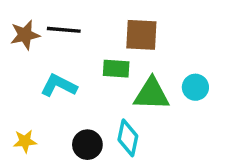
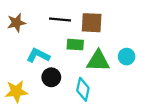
black line: (64, 30) -> (60, 19), moved
yellow star: (25, 141) -> (16, 91), size x1.5
black circle: (87, 145) -> (51, 77), moved

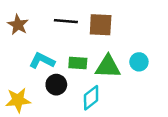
brown star: (16, 23) -> (18, 25), turned -30
green rectangle: (75, 45) -> (78, 63), moved
cyan diamond: (83, 89) -> (91, 98), turned 40

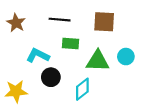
brown square: (101, 25) -> (104, 22), moved
green rectangle: (78, 63) -> (70, 43), moved

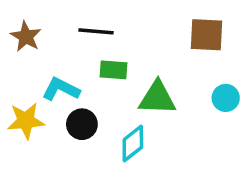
brown square: (104, 22) -> (206, 35), moved
cyan circle: (126, 57) -> (226, 98), moved
yellow star: (16, 91) -> (26, 121), moved

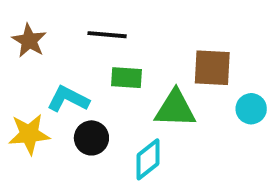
brown square: (206, 35) -> (212, 68), moved

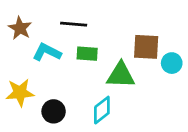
cyan L-shape: (68, 99) -> (47, 52), moved
cyan circle: (251, 109) -> (172, 63), moved
black circle: (91, 138) -> (54, 111), moved

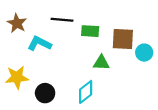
green rectangle: (87, 54) -> (90, 31), moved
green triangle: (121, 75) -> (101, 63), size x0.7

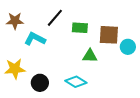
black line: (62, 20) -> (55, 18), turned -54
brown star: (17, 23) -> (15, 21), turned -30
cyan diamond: (86, 92) -> (76, 82), turned 70

